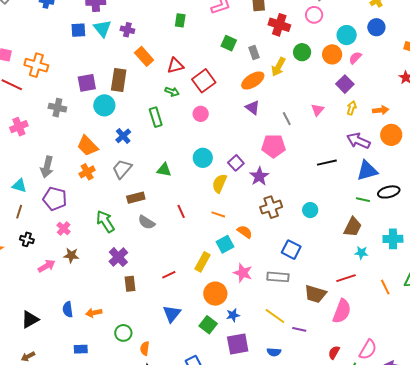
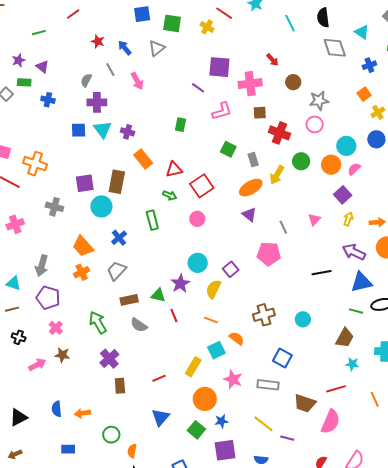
green triangle: (164, 170) -> (158, 295), moved
purple star: (259, 176) -> (180, 284), moved
brown line: (19, 212) -> (12, 309), turned 56

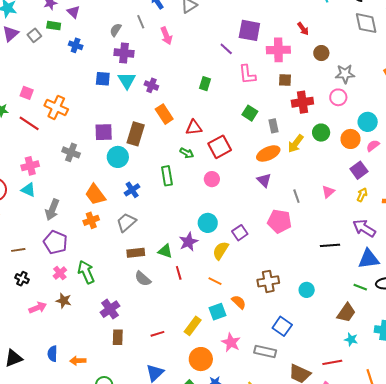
pink L-shape: (222, 111) -> (247, 75), turned 95
red cross: (279, 133) -> (302, 102), turned -35
cyan triangle: (13, 283) -> (28, 190), moved
green arrow: (98, 322) -> (86, 272), moved

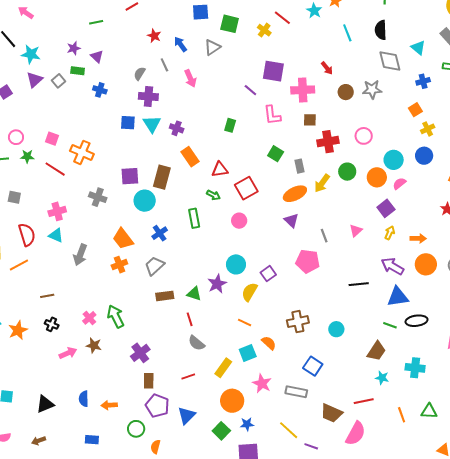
gray star: (345, 74) -> (372, 90), moved
purple pentagon: (55, 242) -> (157, 406), moved
red line: (179, 273) -> (190, 319), moved
gray semicircle: (143, 279) -> (196, 343), moved

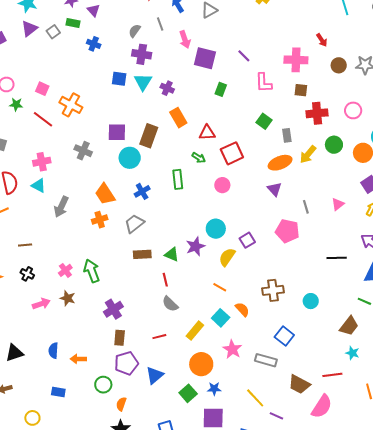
purple square: (273, 71) -> (205, 58), moved
cyan square: (248, 353) -> (221, 318), turned -30
purple pentagon: (157, 406) -> (126, 363), turned 30

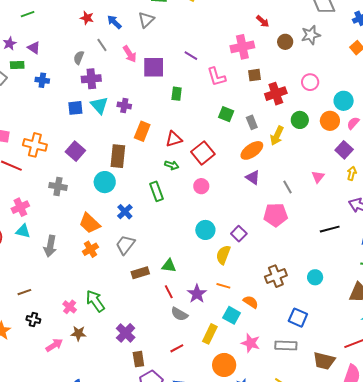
orange rectangle: (178, 118) -> (142, 131), turned 66
purple square: (117, 132) -> (75, 151), moved, turned -36
purple star: (195, 246) -> (197, 294), moved

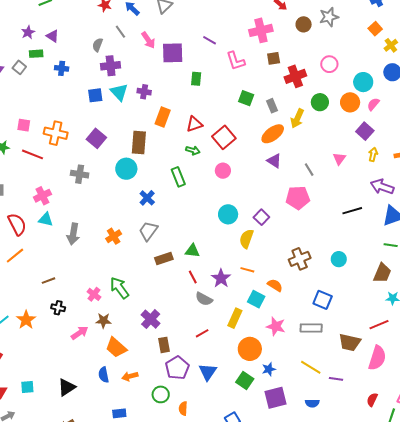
orange trapezoid: (90, 223) -> (116, 347), moved

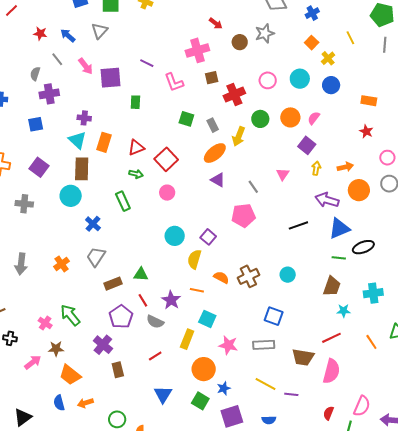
cyan circle: (363, 82) -> (300, 79), moved
cyan triangle: (119, 92) -> (77, 140), moved
orange semicircle: (275, 285) -> (221, 277), moved
purple pentagon: (177, 368) -> (121, 317), moved

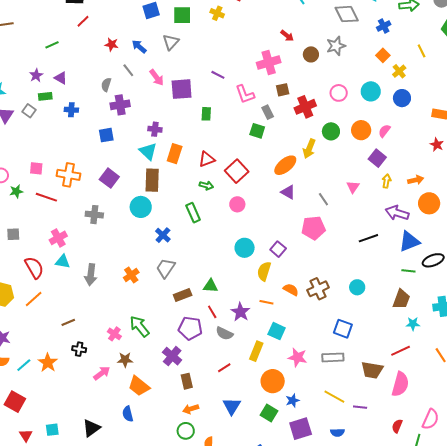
gray rectangle: (213, 125) -> (268, 112), moved
purple pentagon: (121, 317) -> (190, 328), turned -30
orange arrow: (85, 403) -> (191, 409), moved

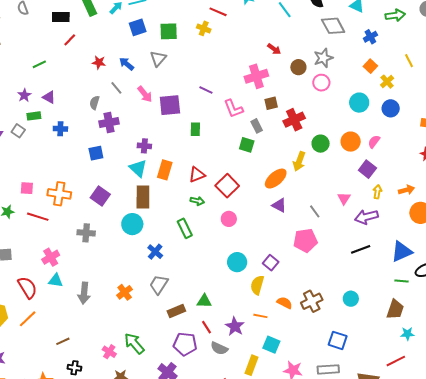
pink circle: (339, 93) -> (321, 83), moved
purple arrow: (397, 213) -> (366, 217), moved, turned -30

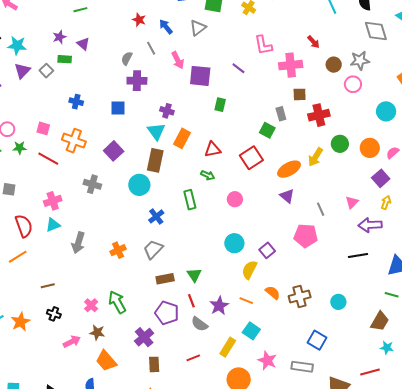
pink L-shape: (233, 109) -> (263, 45), moved
blue cross: (60, 129) -> (76, 102), moved
red square: (227, 186) -> (251, 158), moved
cyan triangle: (56, 281) -> (53, 225), turned -42
green triangle: (204, 301) -> (194, 275), turned 42

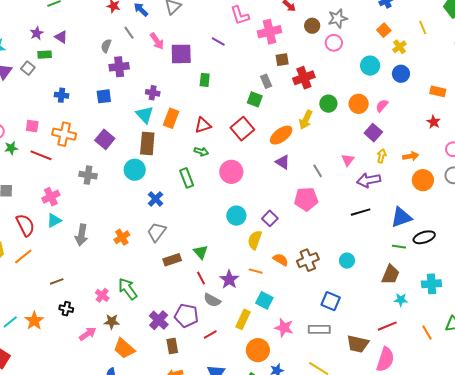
pink circle: (235, 199) -> (231, 172), size x1.5
purple pentagon: (167, 313) -> (186, 316), moved

